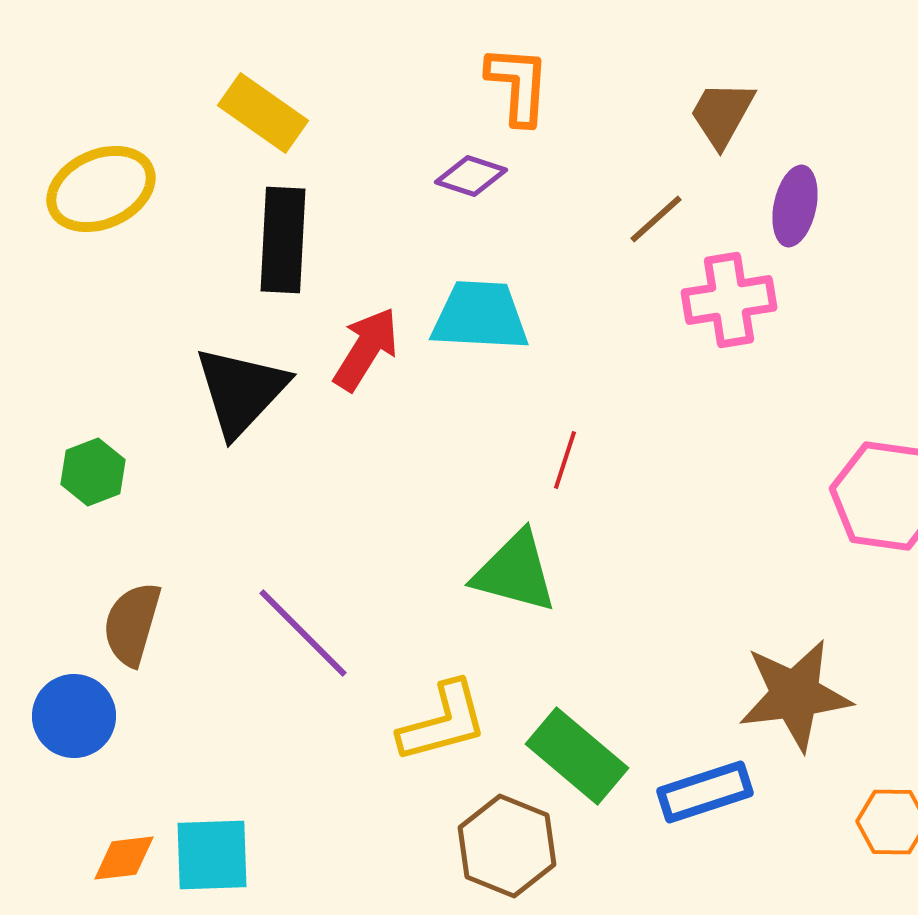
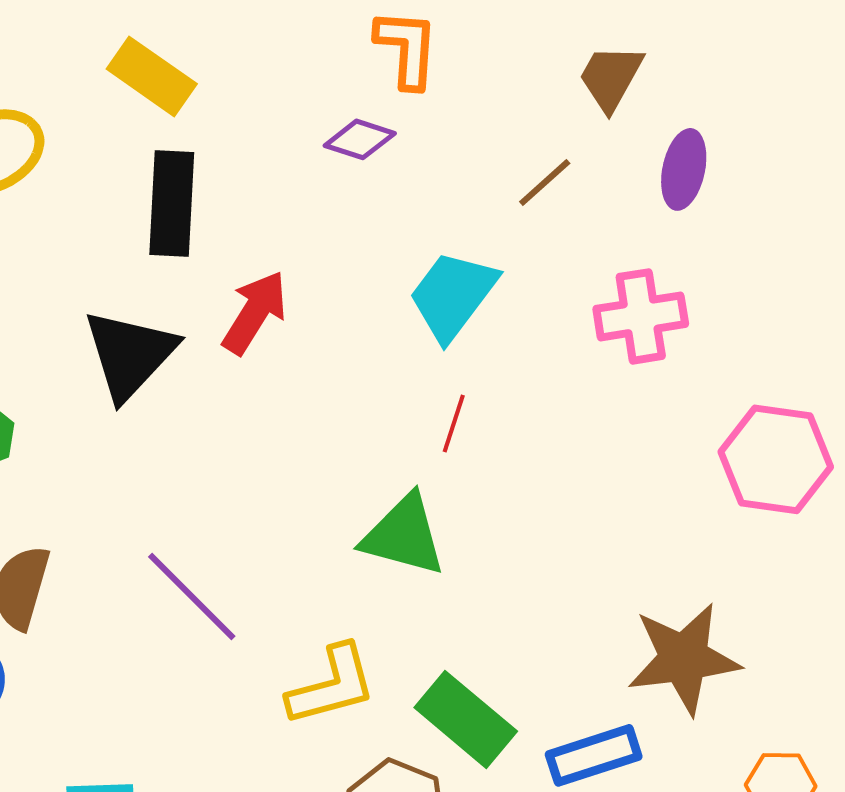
pink cross: (729, 300) -> (641, 316), moved
cyan trapezoid: (480, 316) -> (453, 295), moved, turned -56

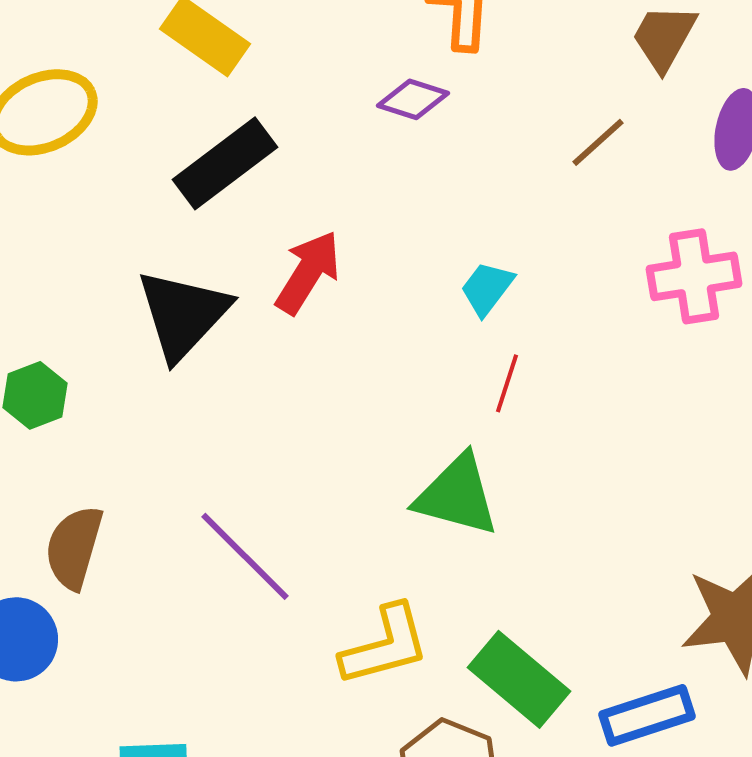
black rectangle: (172, 203) -> (225, 163), turned 50
cyan trapezoid: (453, 295) -> (487, 288), moved, size x0.6

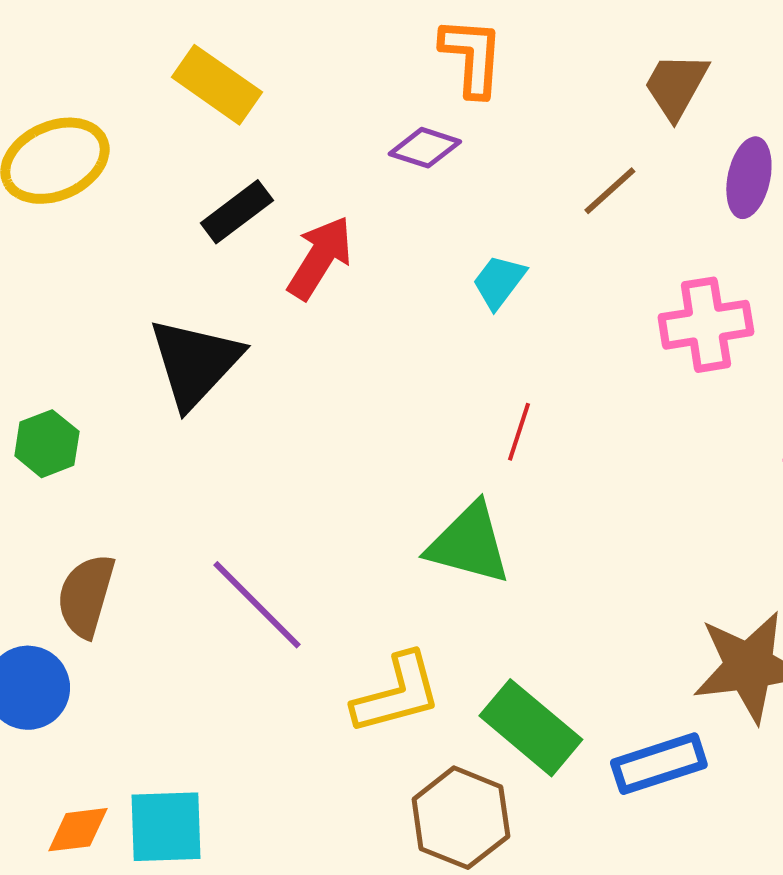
black rectangle: (225, 163) -> (237, 212), size x0.7
red arrow: (308, 272) -> (320, 258), moved
cyan trapezoid: (487, 288) -> (499, 282), moved

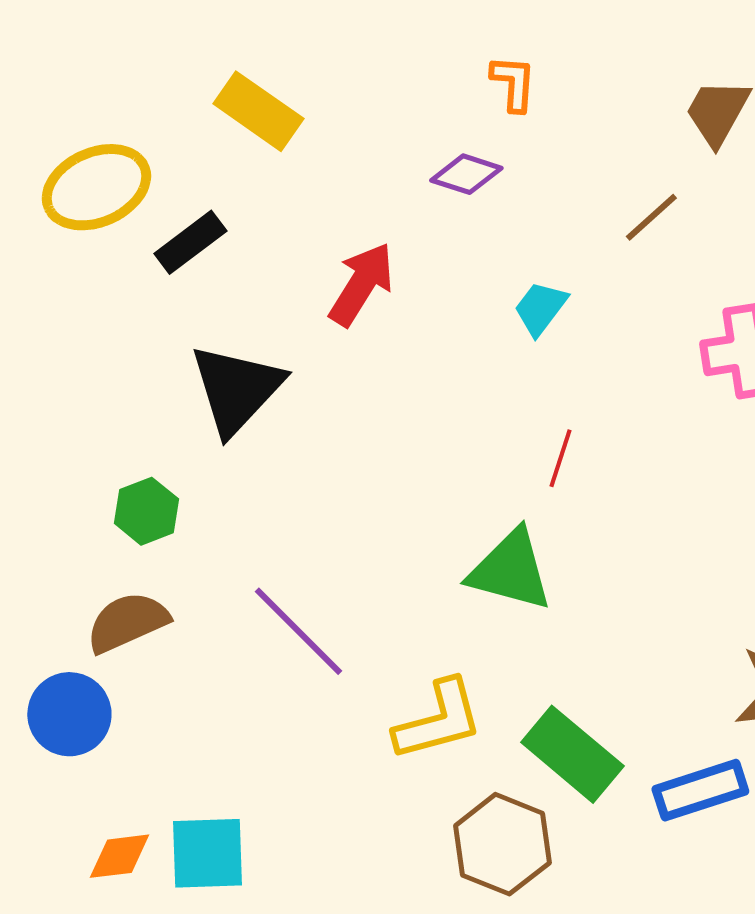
orange L-shape: (472, 57) -> (513, 83), size x0.7
black rectangle: (237, 212) -> (190, 242), moved
green hexagon: (47, 444) -> (146, 511), moved
brown semicircle: (86, 596) -> (127, 622), turned 50

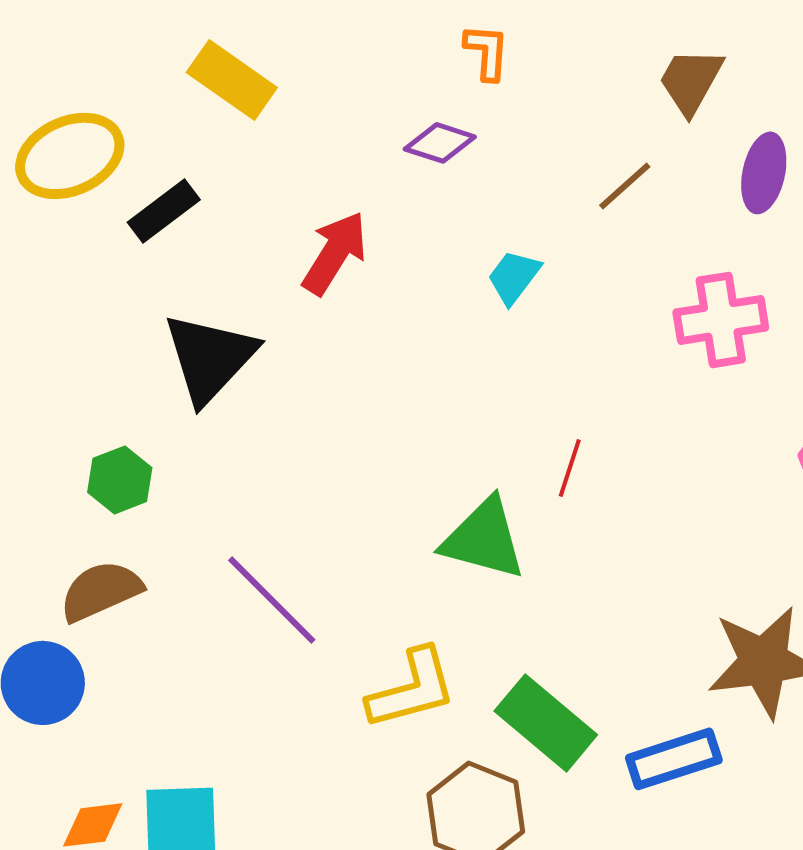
red line: (560, 458) -> (570, 468), moved

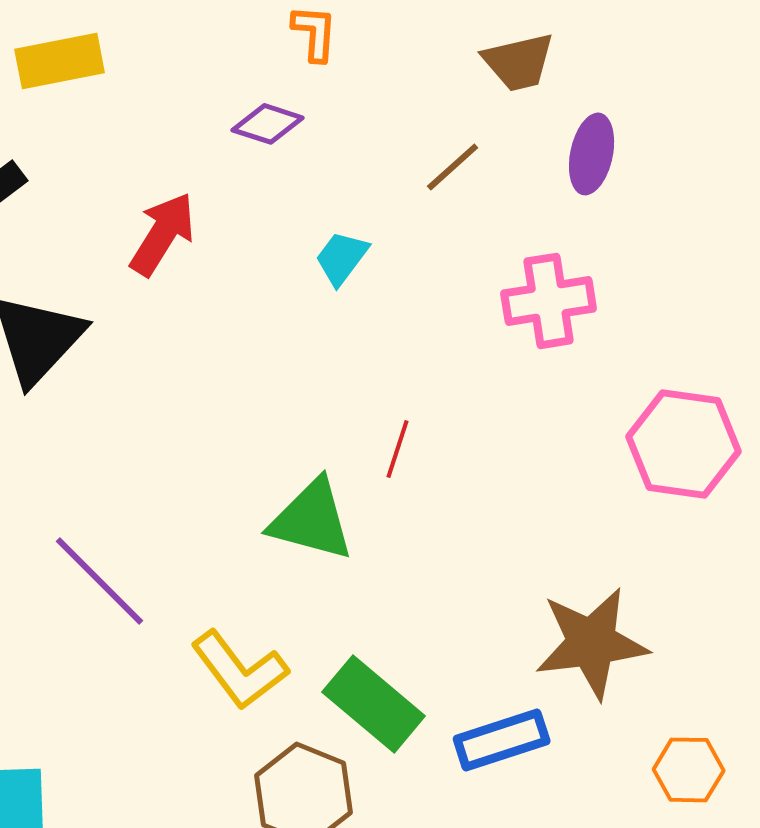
yellow rectangle: (232, 80) -> (60, 61), turned -46
brown trapezoid: (691, 81) -> (519, 62), turned -132
yellow L-shape: (412, 689) -> (240, 670), turned 68

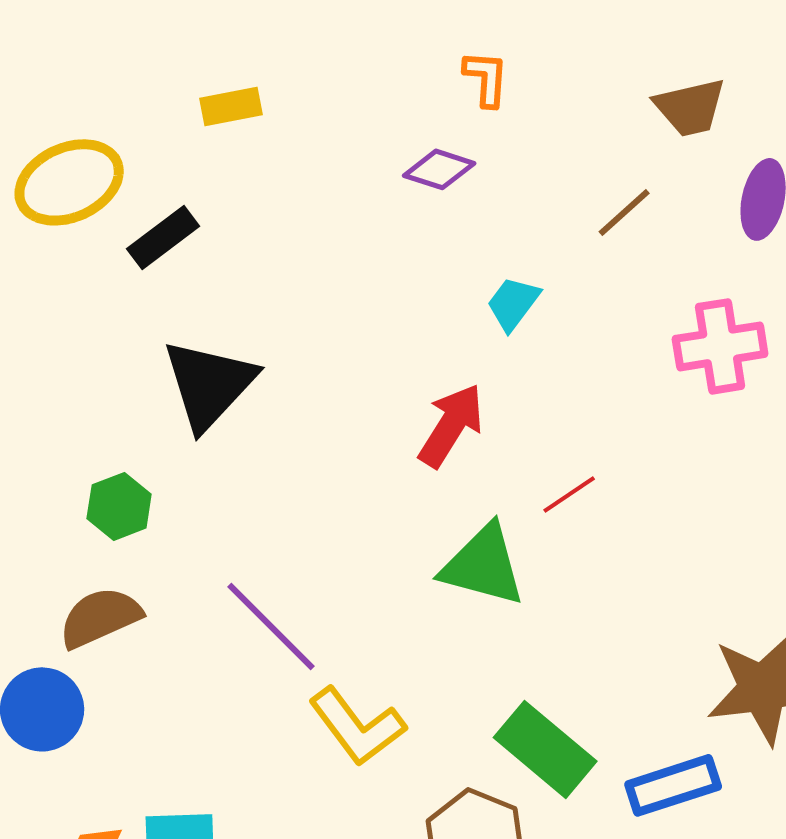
yellow rectangle: (60, 61) -> (231, 106), size x0.7
red arrow: (163, 234) -> (451, 425), moved
red line: (398, 449) -> (569, 494), turned 38
yellow L-shape: (240, 670) -> (357, 726), moved

